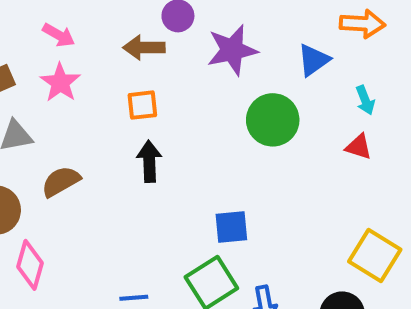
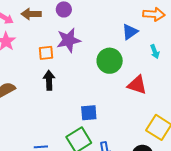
brown arrow: (144, 48) -> (31, 14), moved
purple star: (232, 50) -> (69, 40), moved
red triangle: (359, 147) -> (137, 85), moved, size x1.5

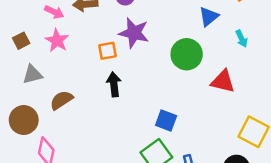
purple star: (69, 40) -> (134, 33), turned 30
blue square: (89, 113) -> (166, 121), turned 30

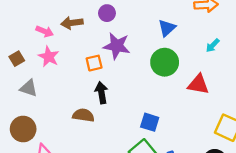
blue triangle: (209, 17) -> (167, 28), moved
cyan arrow: (242, 39) -> (213, 45), turned 72
gray triangle: (32, 74) -> (29, 88), turned 36
brown semicircle: (61, 100) -> (83, 115), moved, turned 45

